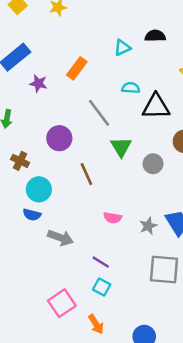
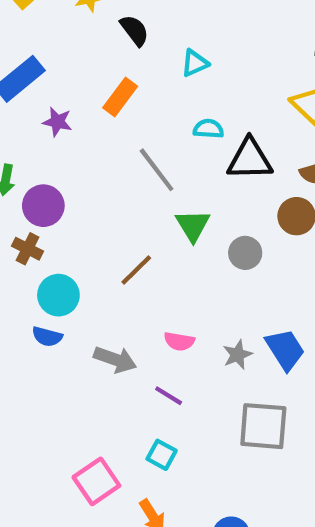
black semicircle: (155, 36) -> (134, 30), moved, turned 54
purple circle: (59, 138) -> (43, 206), moved
brown line: (86, 174) -> (136, 270), turned 70
gray arrow: (61, 238) -> (115, 359), moved
purple line: (101, 262) -> (169, 396), moved

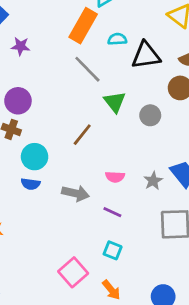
orange rectangle: (120, 97) -> (83, 26), moved, size x1.4

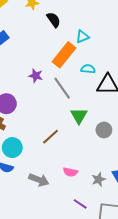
purple star: (21, 46) -> (36, 76), moved
purple line: (112, 212) -> (80, 204), moved

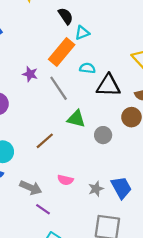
black semicircle: (54, 20) -> (66, 16), moved
green triangle: (79, 116) -> (76, 119), turned -48
purple line: (80, 204) -> (43, 209), moved

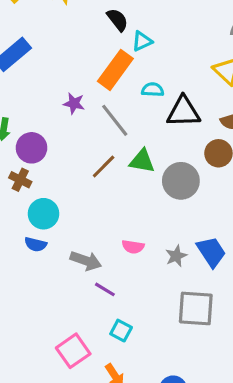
gray circle: (103, 135) -> (181, 181), size x1.5
brown line: (45, 141) -> (104, 166), moved

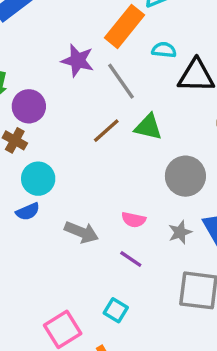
purple star: (74, 103) -> (78, 60), size x1.4
gray circle: (181, 181) -> (185, 176), moved
blue semicircle: (36, 244) -> (28, 212), turned -40
purple line: (105, 289) -> (131, 259), moved

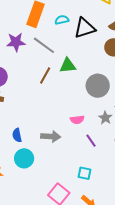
cyan circle: (38, 179) -> (24, 158), moved
blue semicircle: (28, 212) -> (17, 135), turned 120
purple line: (131, 259) -> (91, 141), moved, turned 40

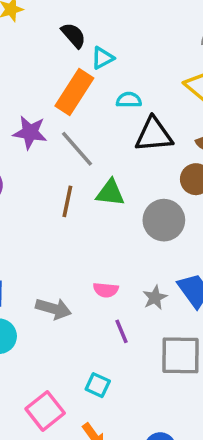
cyan semicircle: (62, 20) -> (129, 100), moved
brown line: (45, 76) -> (67, 201), turned -30
gray circle: (98, 86) -> (164, 220), moved

